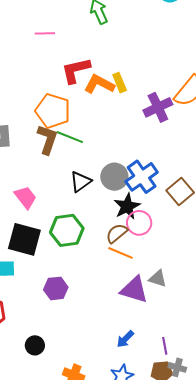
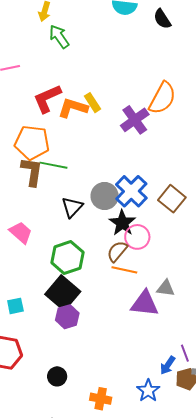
black square: (24, 239) -> (63, 293), moved, turned 36
blue arrow: (125, 339) -> (168, 365), moved

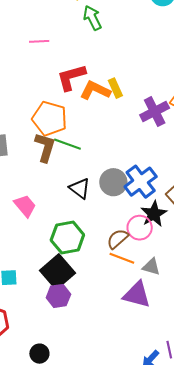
black triangle: (72, 207) -> (80, 188), turned -45
black star: (122, 223) -> (154, 214), moved
gray triangle: (166, 288) -> (151, 267), moved

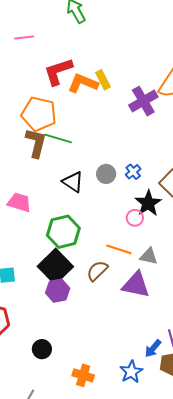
gray circle: (113, 182) -> (106, 174), size x0.7
blue cross: (141, 182) -> (133, 172), size x0.5
pink trapezoid: (25, 206) -> (19, 202), turned -30
pink circle: (140, 228) -> (135, 218), size x0.7
brown semicircle: (118, 239) -> (97, 271), moved

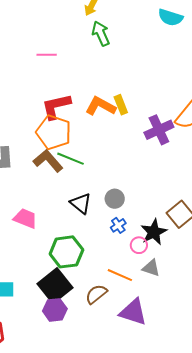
red L-shape: (58, 71) -> (56, 106), moved
brown L-shape: (36, 143) -> (48, 161), turned -60
blue cross: (133, 172) -> (118, 225), moved
gray triangle: (149, 256) -> (151, 268), moved

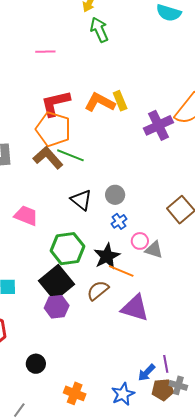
black star: (154, 232) -> (107, 256), moved
gray triangle: (151, 268) -> (154, 250), moved

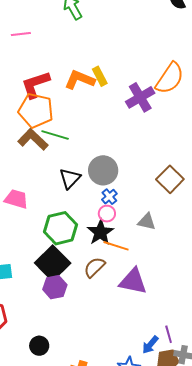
gray circle: (115, 195) -> (103, 170), size x1.5
black triangle: (81, 200) -> (70, 178), turned 40
pink circle: (140, 241) -> (107, 214), moved

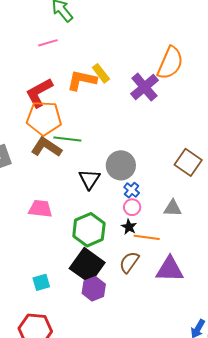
pink line: (21, 34) -> (48, 43), moved
black star: (100, 232) -> (129, 227), size x0.6

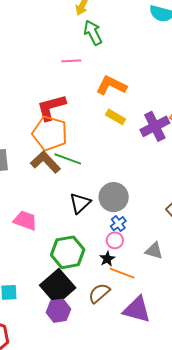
yellow rectangle: (101, 73) -> (116, 117), moved, turned -36
orange L-shape: (82, 80) -> (111, 85), moved

